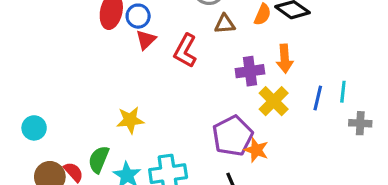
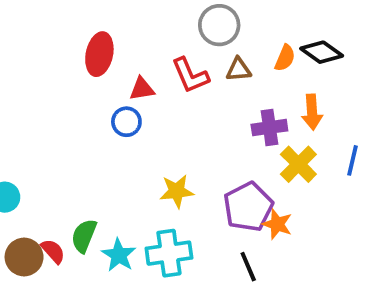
blue circle: (138, 16) -> (126, 122), moved
red triangle: (146, 40) -> (142, 89), turned 35
red L-shape: (185, 51) -> (190, 75), moved, turned -52
yellow star: (130, 120) -> (177, 191), moved

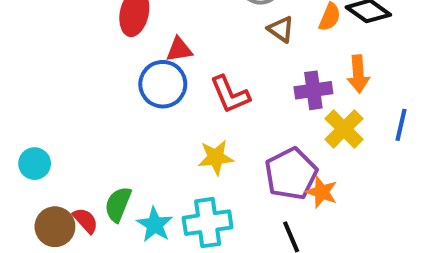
brown triangle: (239, 70) -> (281, 29), turned 40
red L-shape: (190, 75) -> (230, 94), moved
blue circle: (126, 122) -> (163, 84), size x1.5

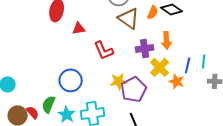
brown triangle: (281, 29) -> (129, 18), size x1.6
blue circle: (163, 84) -> (71, 80), moved
yellow star: (216, 157) -> (119, 81), moved
orange star: (322, 192) -> (177, 81), moved

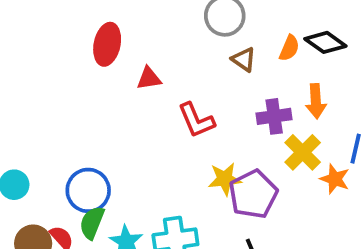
brown triangle: (129, 18) -> (244, 59), size x0.6
blue circle: (71, 80) -> (88, 190), moved

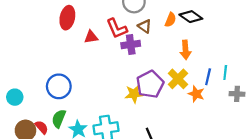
purple cross: (274, 116) -> (131, 44), moved
red L-shape: (196, 120) -> (117, 28), moved
blue circle: (88, 190) -> (59, 86), moved
purple pentagon: (253, 194) -> (150, 84), moved

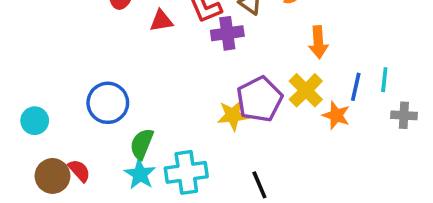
green semicircle: (59, 119) -> (142, 144), moved

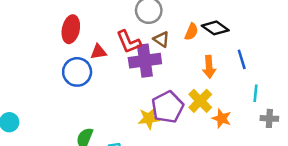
purple cross: (227, 33) -> (145, 61), size x1.4
blue line: (356, 87) -> (242, 59), moved, turned -30
blue circle: (108, 103) -> (77, 72), moved

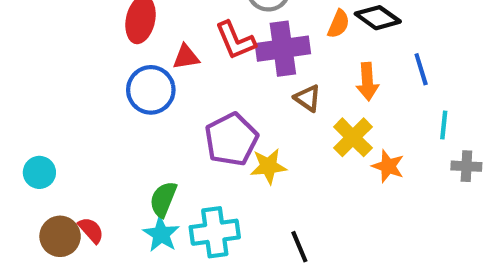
brown triangle: (161, 39) -> (308, 98), moved
purple cross: (145, 61) -> (283, 49), moved
purple pentagon: (168, 107) -> (231, 139), moved

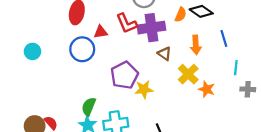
cyan circle: (39, 172) -> (32, 51), moved

